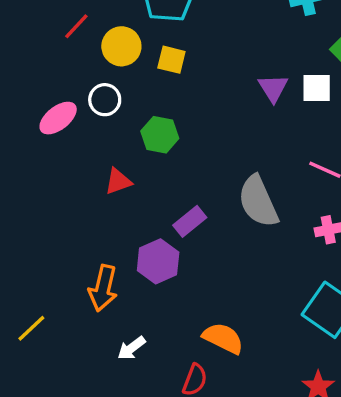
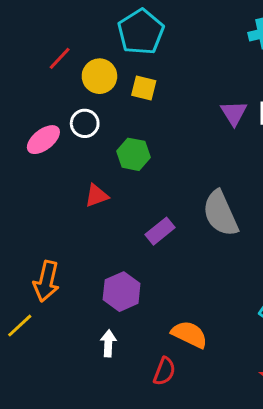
purple hexagon: (158, 261) -> (122, 292), moved
orange arrow: (103, 288) -> (46, 281), moved
white arrow: (131, 348) -> (108, 343), turned 130

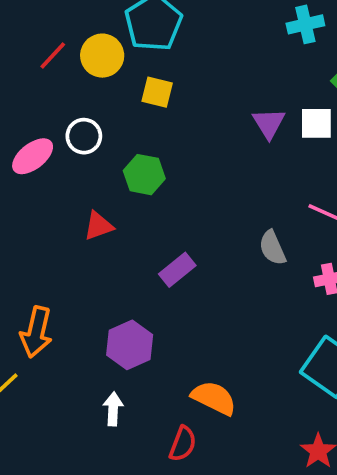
yellow circle: (99, 76) -> (102, 56), moved
gray semicircle: (220, 213) -> (272, 248), moved, size x0.6

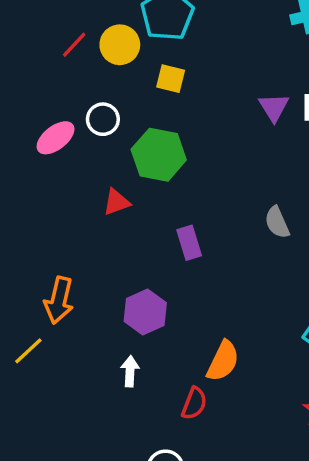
green hexagon: (144, 175) -> (159, 155), size x1.4
purple rectangle: (177, 270) -> (189, 243), turned -68
orange semicircle: (214, 398) -> (223, 361), turned 90

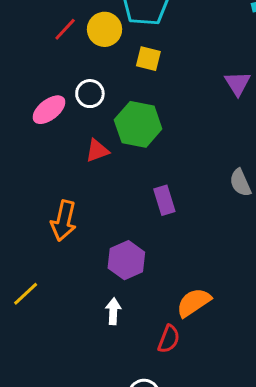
red triangle: (116, 202) -> (97, 151), moved
orange arrow: (59, 300) -> (64, 221), moved
orange semicircle: (223, 361) -> (194, 302), turned -150

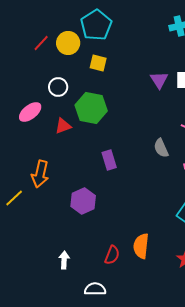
pink ellipse: (49, 110) -> (30, 112), moved
yellow line: (26, 294) -> (14, 198), moved
orange semicircle: (194, 302) -> (141, 246), moved, turned -50
white arrow: (113, 311) -> (64, 260), moved

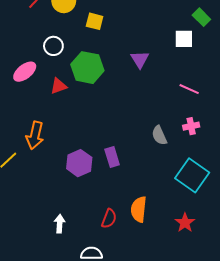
purple triangle: (159, 80) -> (140, 59), moved
gray semicircle: (161, 148) -> (159, 135), moved
purple rectangle: (109, 160) -> (112, 157), moved

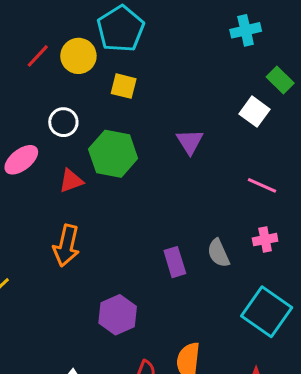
white square: (184, 39) -> (255, 112), turned 36
orange arrow: (35, 135) -> (66, 246), moved
purple rectangle: (112, 157) -> (175, 262), moved
purple hexagon: (79, 163) -> (118, 315), moved

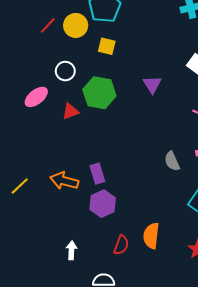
orange arrow: (66, 246) -> (64, 181), moved, turned 92
purple rectangle: (175, 262) -> (97, 174), moved

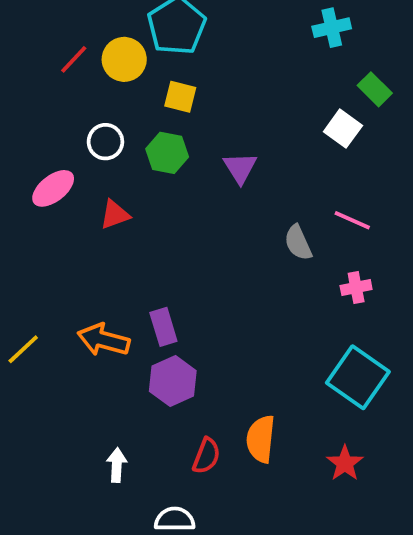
purple triangle: (152, 84) -> (240, 168), moved
green hexagon: (99, 93) -> (167, 153), moved, size x0.7
gray semicircle: (172, 161) -> (298, 243), moved

